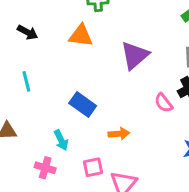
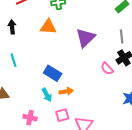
black arrow: (28, 32) -> (12, 27), turned -120
orange arrow: (119, 134) -> (66, 91), moved
cyan arrow: (61, 140) -> (47, 95), moved

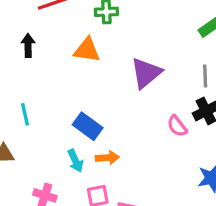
cyan line: (13, 60) -> (25, 114), moved

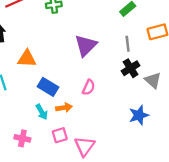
orange triangle: (87, 50) -> (27, 59), moved
pink semicircle: (177, 126) -> (89, 87), moved, turned -112

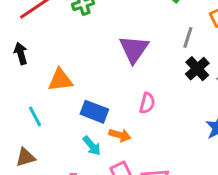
gray line: (128, 44) -> (188, 37), turned 35
orange arrow: (64, 108) -> (120, 135), turned 35

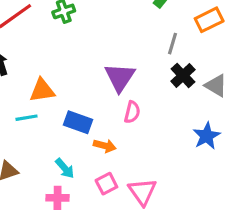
purple triangle: (134, 49) -> (120, 77), moved
cyan line: (35, 116) -> (27, 118), moved, turned -70
cyan arrow: (92, 146) -> (65, 168), moved

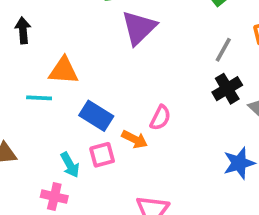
purple triangle: (120, 77) -> (139, 28), moved
orange arrow: (105, 146) -> (135, 139), moved
pink square: (106, 184) -> (102, 155), moved

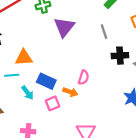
gray line: (223, 50) -> (104, 32), moved, turned -40
black cross: (227, 89) -> (120, 56), turned 35
cyan arrow: (70, 165) -> (28, 93), moved

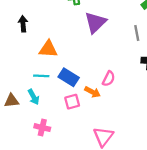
cyan line: (12, 75) -> (41, 76), moved
cyan arrow: (28, 93) -> (34, 97), moved

